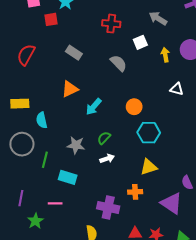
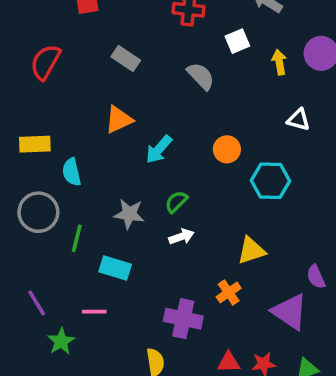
cyan hexagon: (149, 133) -> (271, 181), moved
orange cross: (135, 192) -> (229, 292), turned -32
purple line: (21, 198) -> (37, 303), turned -42

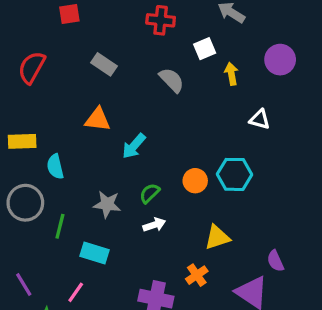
yellow arrow: (279, 62) -> (231, 74), moved
orange triangle: (119, 120) -> (98, 119), turned 32
orange circle: (227, 149) -> (195, 181), moved
pink line: (94, 312) -> (76, 292), turned -55

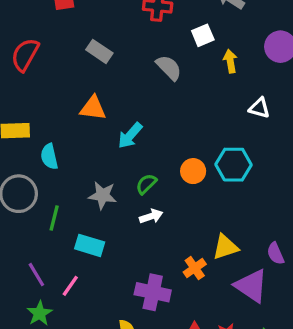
yellow triangle: (217, 237) -> (225, 247), moved
purple line: (24, 284) -> (36, 275), moved

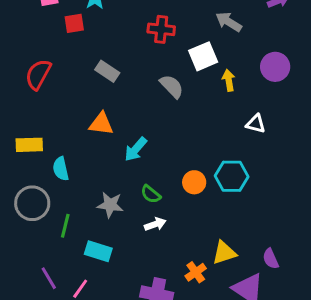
white square: (203, 35) -> (203, 56), size x1.4
green semicircle: (146, 184) -> (151, 194), turned -96

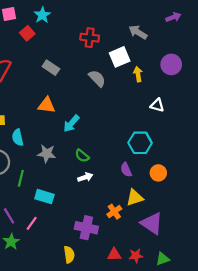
red square: (74, 23) -> (27, 33), turned -32
orange circle: (194, 182) -> (158, 173), moved
gray star: (110, 205) -> (47, 154), moved
purple semicircle: (271, 259) -> (126, 170), moved

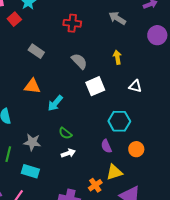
white square: (120, 57) -> (95, 86), moved
purple circle: (171, 64) -> (157, 35), moved
gray star: (47, 154) -> (32, 142), moved

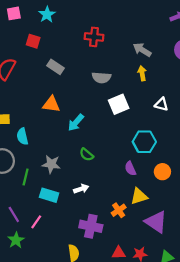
gray arrow: (117, 18) -> (142, 50), moved
red square: (14, 19) -> (33, 41), moved, turned -32
gray semicircle: (79, 61) -> (101, 78), turned 138
white arrow: (68, 153) -> (81, 189), moved

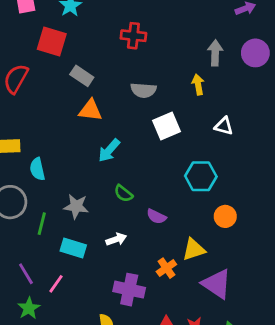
red square: (33, 41) -> (52, 41), size x1.5
gray arrow: (142, 50) -> (215, 53), moved, turned 60
orange triangle: (51, 104) -> (90, 110), moved
purple semicircle: (130, 168) -> (156, 216), moved, turned -40

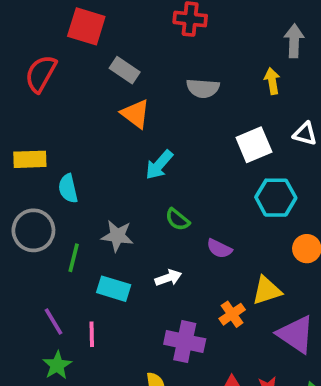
orange triangle: (90, 110) -> (136, 114), turned 30
white square: (166, 126) -> (254, 145), moved
pink line: (56, 284) -> (92, 334), turned -36

